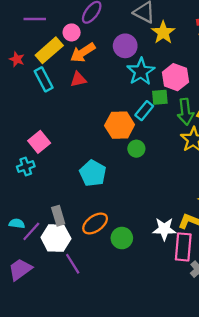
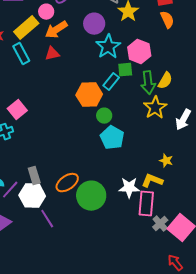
cyan pentagon: (93, 173) -> (112, 138), moved
green circle: (122, 238) -> (91, 196), size x1.5

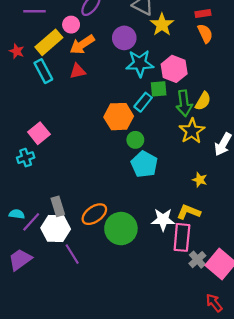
cyan star: (108, 47) -> (140, 63), turned 30
yellow star: (166, 161) -> (200, 180), moved

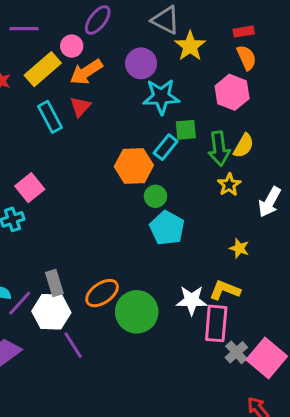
pink hexagon: (174, 69) -> (232, 92), moved
cyan rectangle: (43, 71) -> (50, 117), moved
red triangle: (78, 71) -> (80, 107), turned -35
yellow star: (192, 131) -> (229, 185), size x0.7

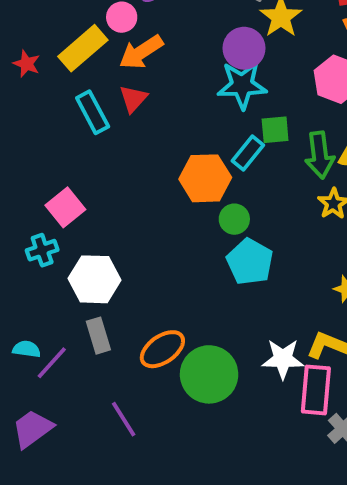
purple circle: (141, 63) -> (244, 48), moved
white hexagon: (51, 312) -> (94, 279), moved

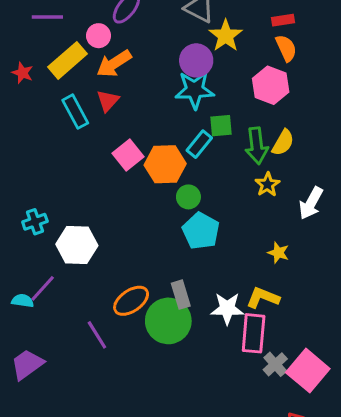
pink square: (65, 207) -> (128, 155), moved
gray rectangle: (98, 336) -> (181, 295), moved
purple line: (52, 363) -> (43, 288), moved
purple line: (124, 419) -> (97, 335), moved

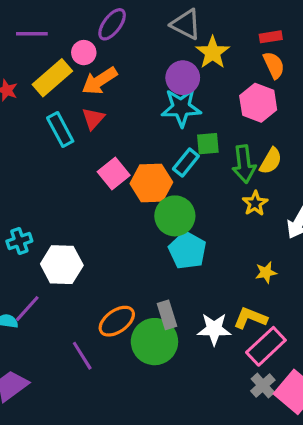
green circle: (188, 197) -> (175, 216), size x1.6
yellow star: (278, 253) -> (266, 272), turned -30
pink rectangle: (254, 333) -> (266, 346), moved, turned 42

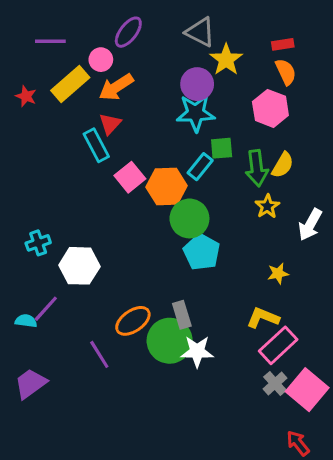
cyan rectangle: (60, 130) -> (96, 145), moved
white star: (214, 329) -> (197, 351), moved

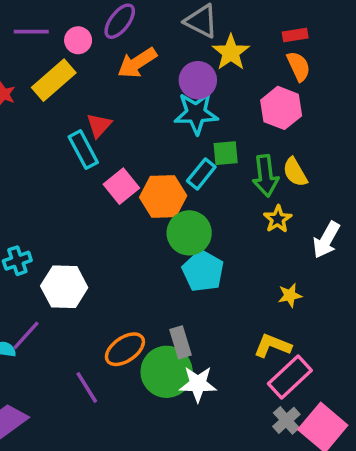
pink circle: (101, 60) -> (78, 40), moved
orange arrow: (116, 87) -> (137, 63), moved
yellow semicircle: (283, 165) -> (295, 172), turned 120

